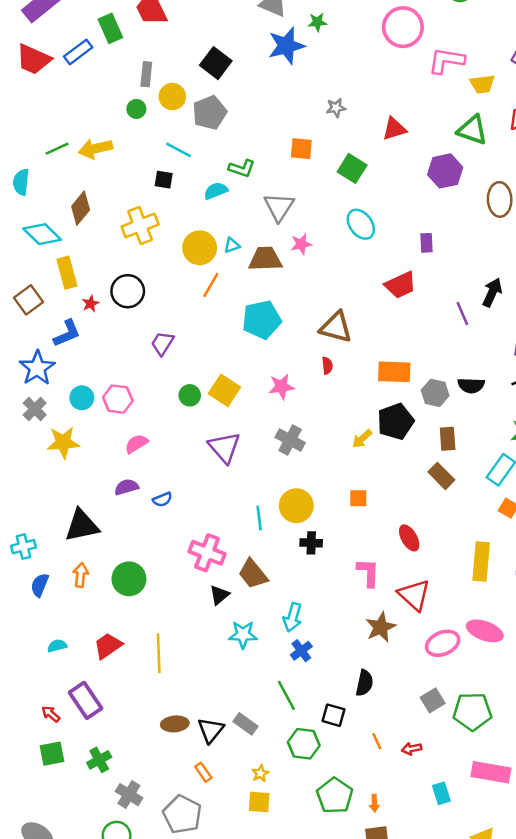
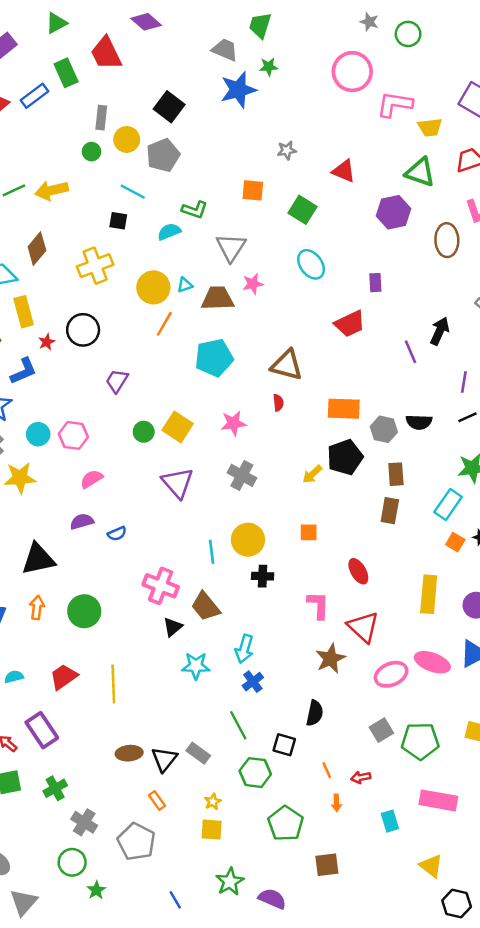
red triangle: (394, 129) -> (344, 171), turned 40
brown rectangle: (441, 476) -> (390, 511), turned 55
orange arrow: (374, 803) -> (337, 803), moved

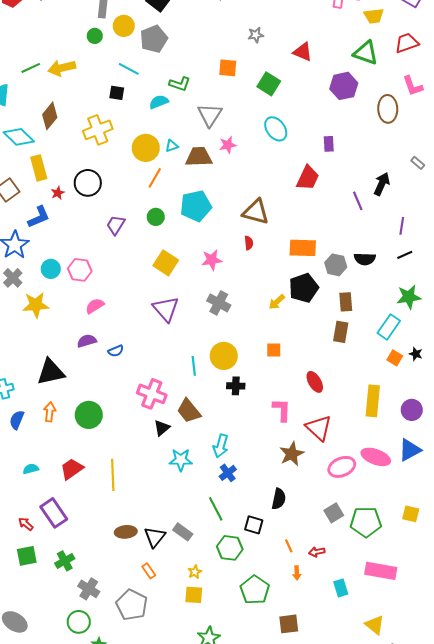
red trapezoid: (350, 324) -> (308, 178), turned -40
green circle: (144, 432) -> (156, 217), moved

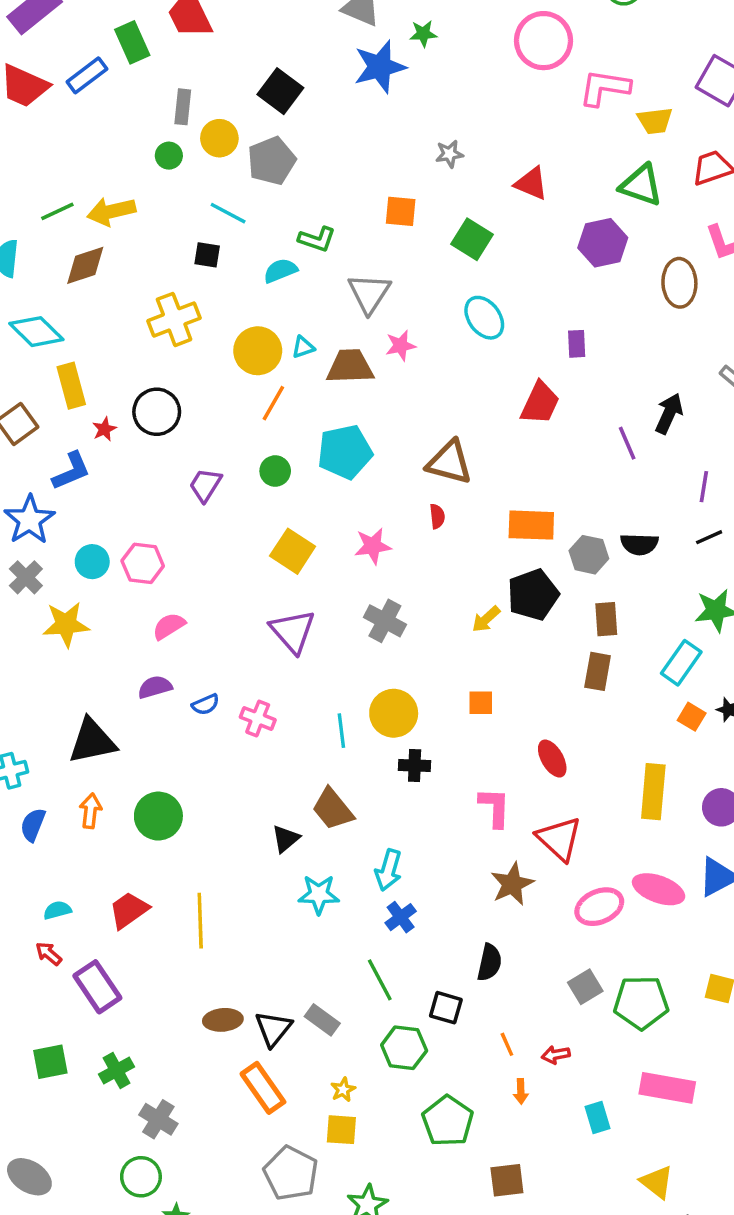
brown diamond: (50, 116) -> (85, 265), moved, turned 32
pink cross: (152, 394) -> (258, 718), moved, size x0.7
red arrow: (26, 524) -> (49, 954), moved
orange rectangle: (149, 571) -> (263, 1088), size x1.8
gray pentagon: (132, 605) -> (291, 1173), moved

